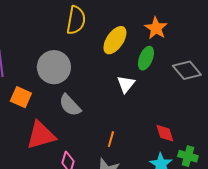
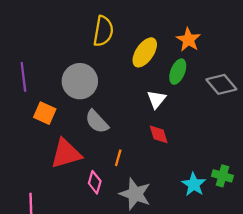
red diamond: (165, 133) -> (159, 134), moved
orange line: (111, 139) -> (118, 158), moved

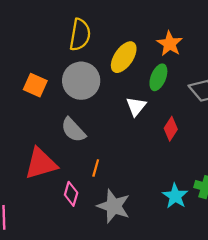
gray circle: (80, 81) -> (81, 81), moved
orange square: (45, 113) -> (35, 85), moved
red diamond: (159, 134) -> (171, 129), moved, turned 50

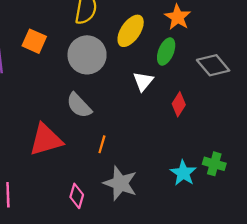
orange square: (35, 85) -> (34, 41), moved
pink diamond: (71, 194) -> (77, 196), moved

